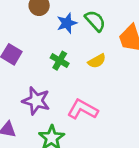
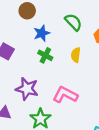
blue star: (67, 23) -> (42, 33), moved
yellow semicircle: (97, 61) -> (76, 55), turned 128

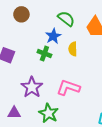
blue star: (42, 33) -> (53, 36), moved
purple star: (27, 89) -> (32, 87), turned 30

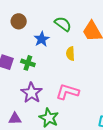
blue star: (53, 36) -> (42, 39), moved
green cross: (44, 54) -> (28, 63), moved

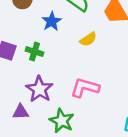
yellow semicircle: (70, 54) -> (88, 39), turned -120
purple triangle: (15, 119) -> (21, 112), moved

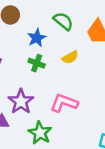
green cross: (35, 52) -> (37, 63), moved

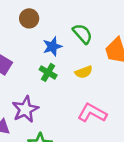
pink L-shape: (64, 103) -> (92, 113), moved

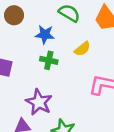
blue star: (52, 46) -> (45, 34), turned -30

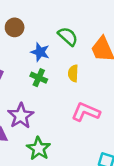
yellow semicircle: (82, 49) -> (73, 73), turned 119

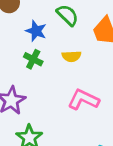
yellow semicircle: (73, 73) -> (72, 56), turned -98

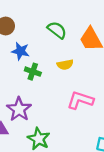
blue star: (36, 31) -> (20, 51), moved

